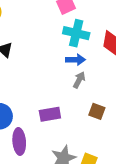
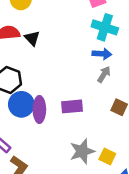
purple ellipse: (19, 141) -> (39, 109), moved

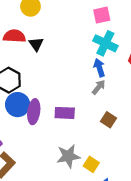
blue arrow: (102, 54) -> (99, 68), turned -120

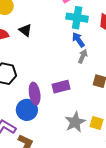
black triangle: (36, 44) -> (25, 30), moved
blue circle: (18, 105) -> (27, 110), moved

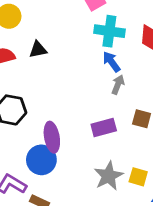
black triangle: (25, 30) -> (38, 50), turned -48
purple rectangle: (61, 87) -> (104, 128), moved

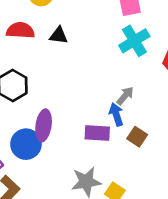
cyan cross: (109, 31) -> (134, 41), turned 32
blue arrow: (111, 62) -> (116, 114), moved

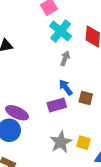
gray arrow: (125, 96) -> (65, 58), moved
purple ellipse: (44, 125) -> (17, 113), turned -55

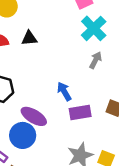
blue arrow: (66, 87) -> (64, 91), moved

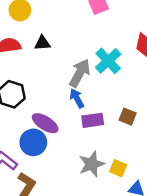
cyan cross: (94, 28) -> (108, 61), moved
gray arrow: (96, 60) -> (80, 73), moved, size x1.6

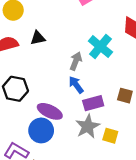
gray arrow: (80, 73) -> (76, 61), size x0.7
gray star: (92, 164) -> (88, 126), moved
yellow square: (118, 168) -> (110, 136), moved

